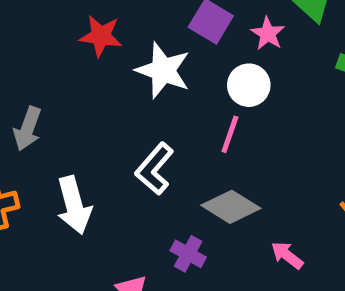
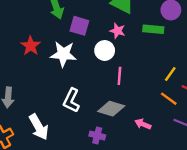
pink star: (268, 34) -> (117, 31), moved
red star: (101, 36) -> (31, 46), turned -30
pink line: (230, 134) -> (119, 76), moved

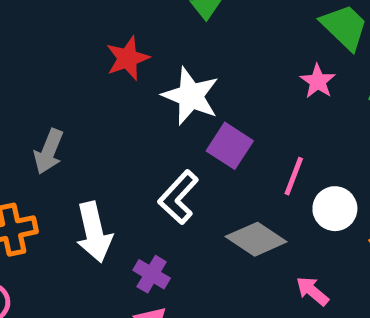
purple square: (79, 26) -> (230, 146), moved
white circle: (105, 50) -> (335, 209), moved
purple cross: (97, 135) -> (152, 274), moved

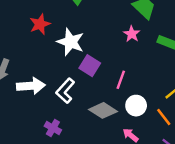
white circle: (335, 209) -> (136, 106), moved
white arrow: (94, 232) -> (31, 86), moved, turned -80

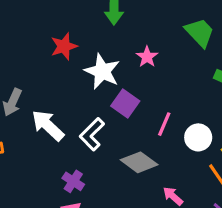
pink star: (132, 34) -> (147, 57), moved
white arrow: (31, 86) -> (48, 125), turned -136
white circle: (136, 106) -> (198, 137), moved

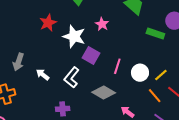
white arrow: (48, 125) -> (43, 75), size x0.6
purple cross: (73, 181) -> (63, 109), turned -32

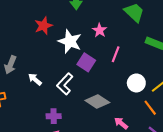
pink line: (117, 66) -> (116, 54), moved

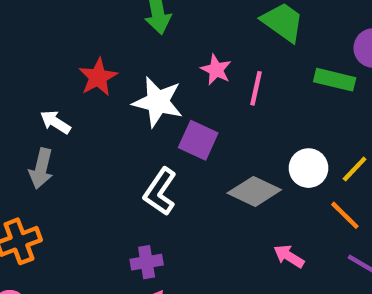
pink line: (116, 54) -> (256, 88), moved
white arrow: (35, 79) -> (55, 122), moved
gray diamond: (97, 101) -> (254, 191), moved

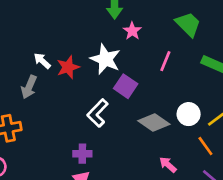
pink star: (216, 70) -> (132, 31), moved
red star: (98, 77) -> (68, 67), moved

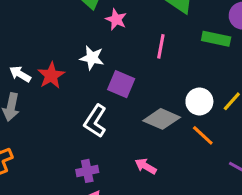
white star: (105, 59) -> (92, 58), size x0.7
orange line: (205, 146) -> (203, 135), moved
pink arrow: (168, 165) -> (146, 166), moved

